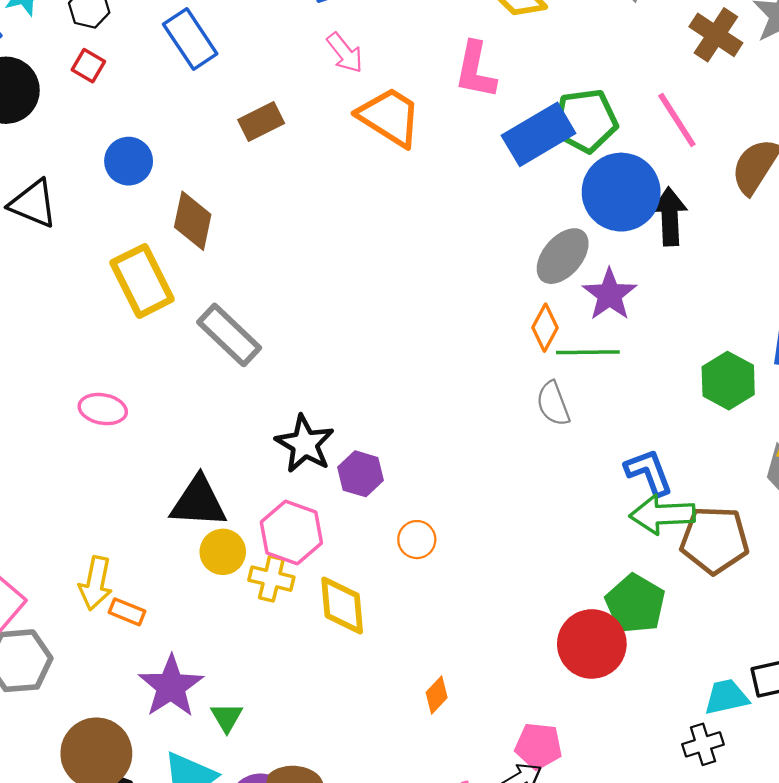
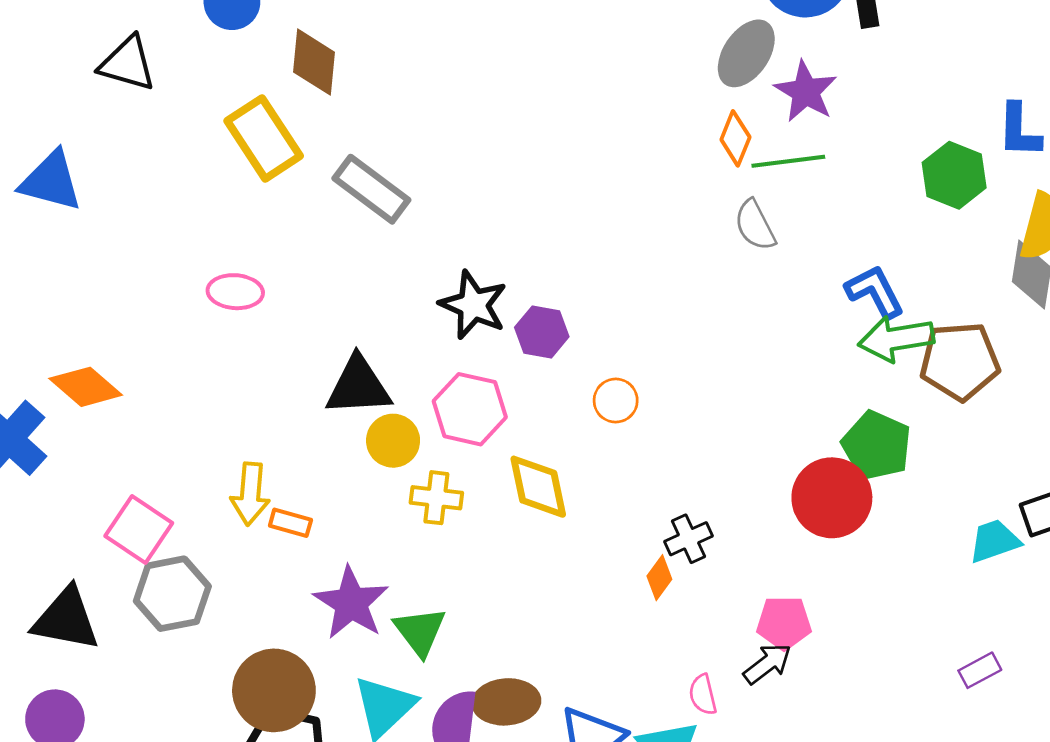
yellow cross: (271, 579) -> (436, 498), moved
green triangle: (227, 717) -> (420, 631), size x1.4
black cross: (703, 744) -> (688, 539), moved

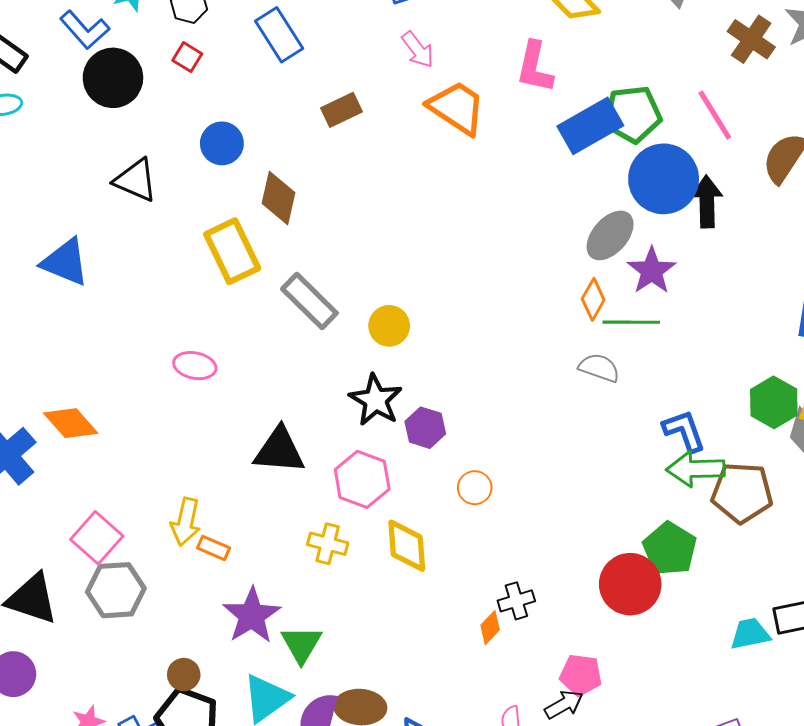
green hexagon: (954, 175) -> (774, 402), moved
gray semicircle: (755, 225) -> (599, 368), turned 129
yellow circle: (393, 441) -> (389, 326), moved
brown circle: (274, 690) -> (184, 675), size x0.5

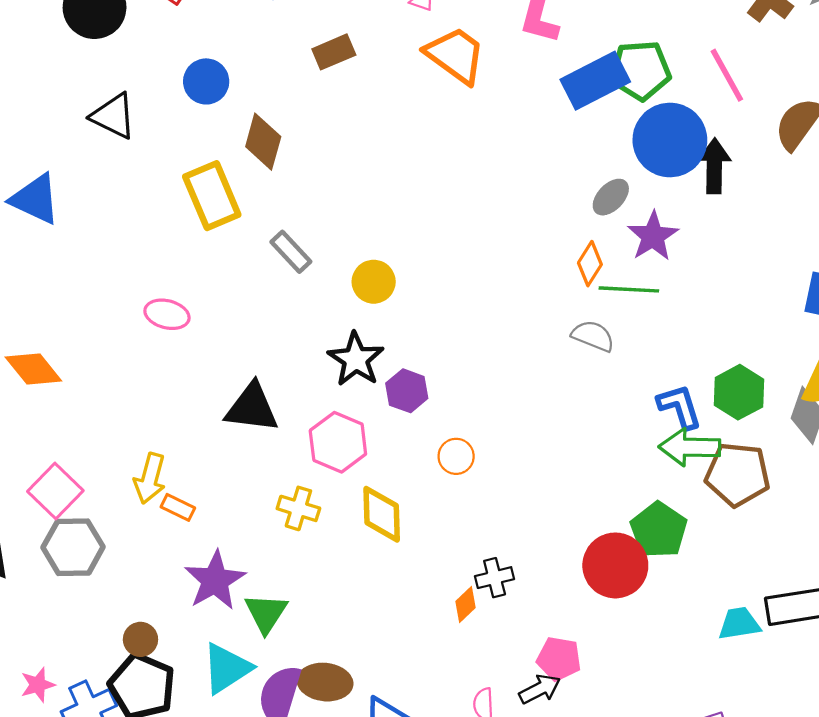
gray ellipse: (610, 235) -> (611, 197), size x0.7
gray rectangle: (309, 301) -> (291, 252), size x0.7
green hexagon: (774, 402) -> (739, 392), moved

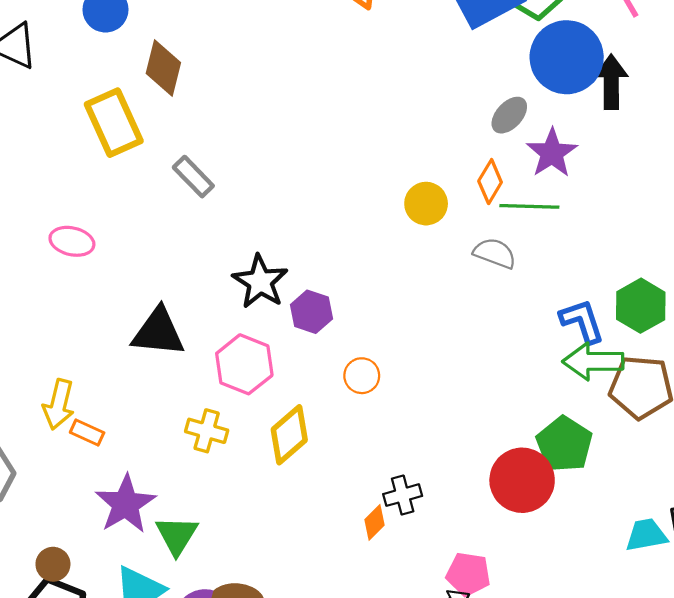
yellow circle: (374, 282) -> (426, 204), moved
yellow diamond: (382, 514) -> (289, 435), turned 52

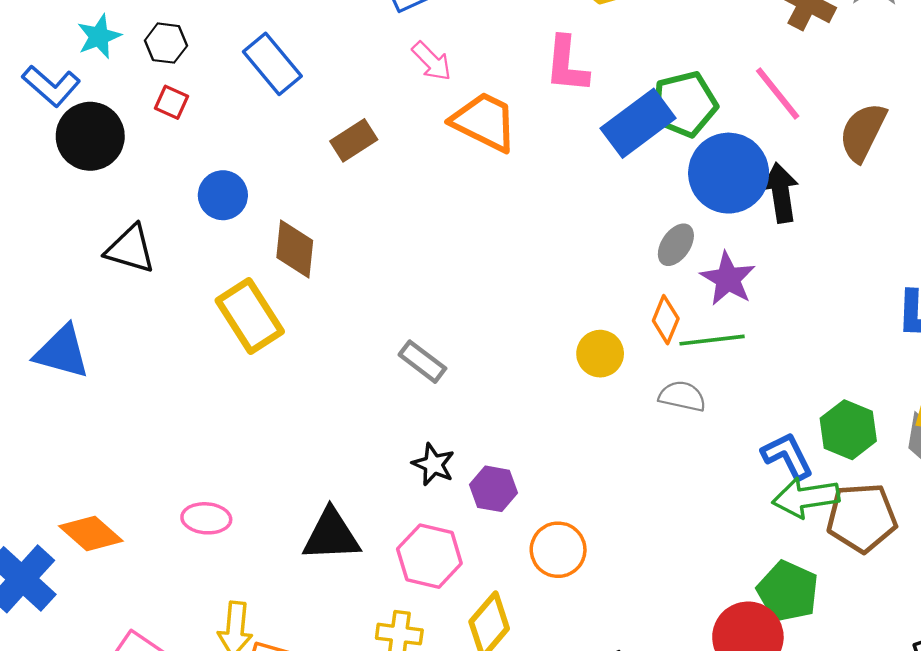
gray rectangle: (193, 177) -> (422, 362), moved
pink ellipse: (72, 241) -> (206, 518), moved
black star: (260, 282) -> (433, 464), size x0.7
orange circle: (362, 376) -> (558, 550), size x1.4

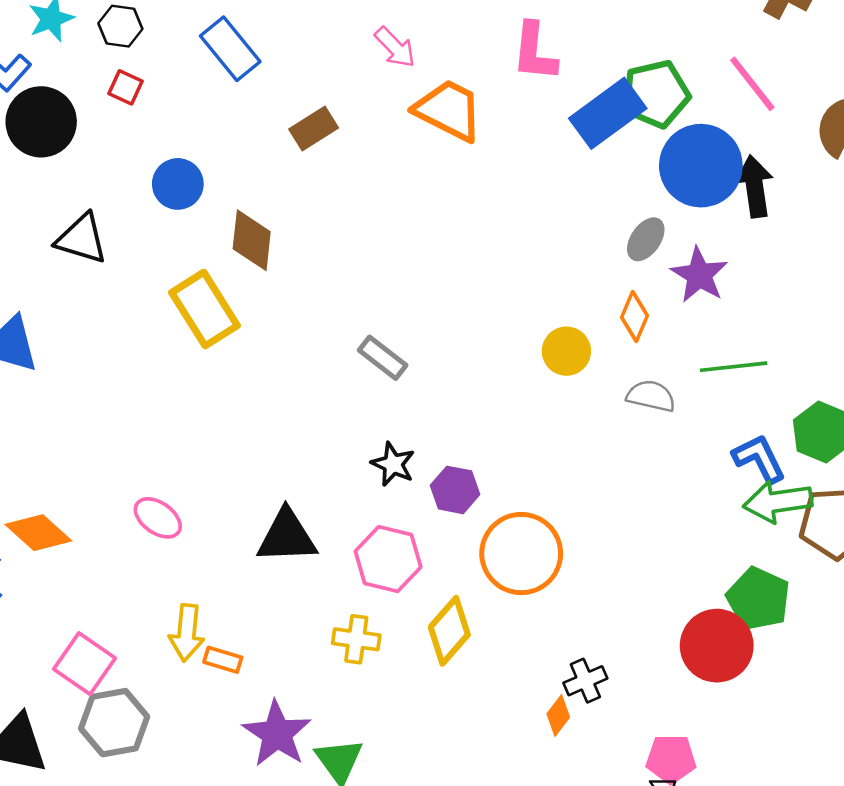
green line: (712, 340) -> (734, 367), moved
pink ellipse: (206, 518) -> (158, 518), turned 30
orange circle: (558, 550) -> (521, 554), size x1.4

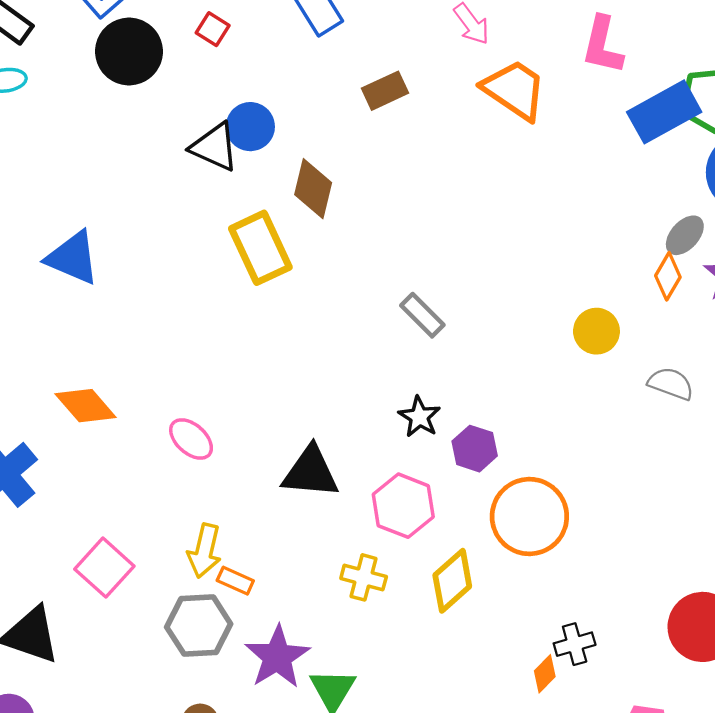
black triangle: (82, 239) -> (214, 147), moved
orange diamond: (635, 317) -> (668, 276), moved
orange diamond: (38, 533) -> (86, 406), moved
gray hexagon: (114, 723) -> (199, 626), moved

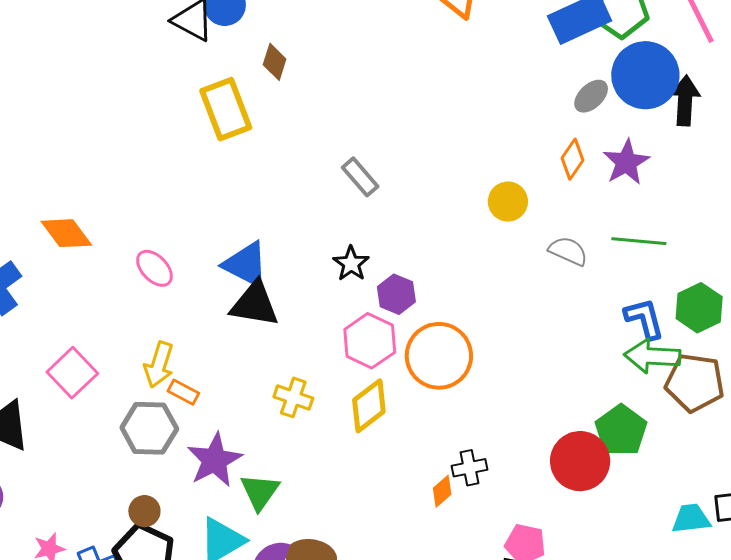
brown diamond: (313, 189) -> (275, 62), size x0.7
gray ellipse: (685, 235) -> (591, 96), moved
blue triangle: (73, 258) -> (246, 265), moved
pink hexagon: (403, 506) -> (370, 341), moved

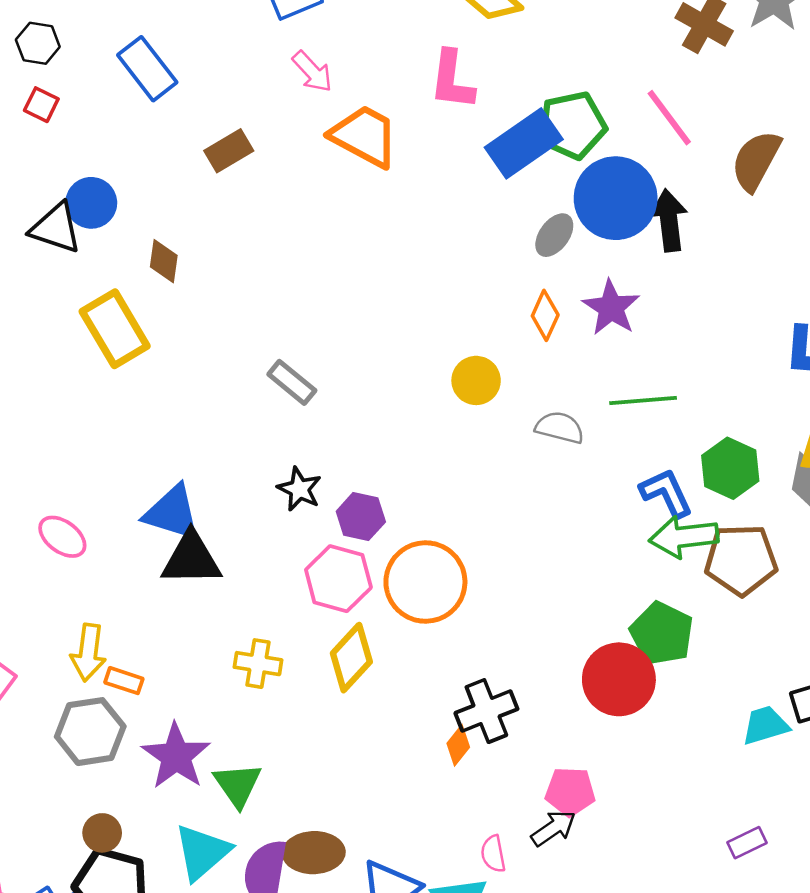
black cross: (470, 468) -> (486, 711), size x1.4

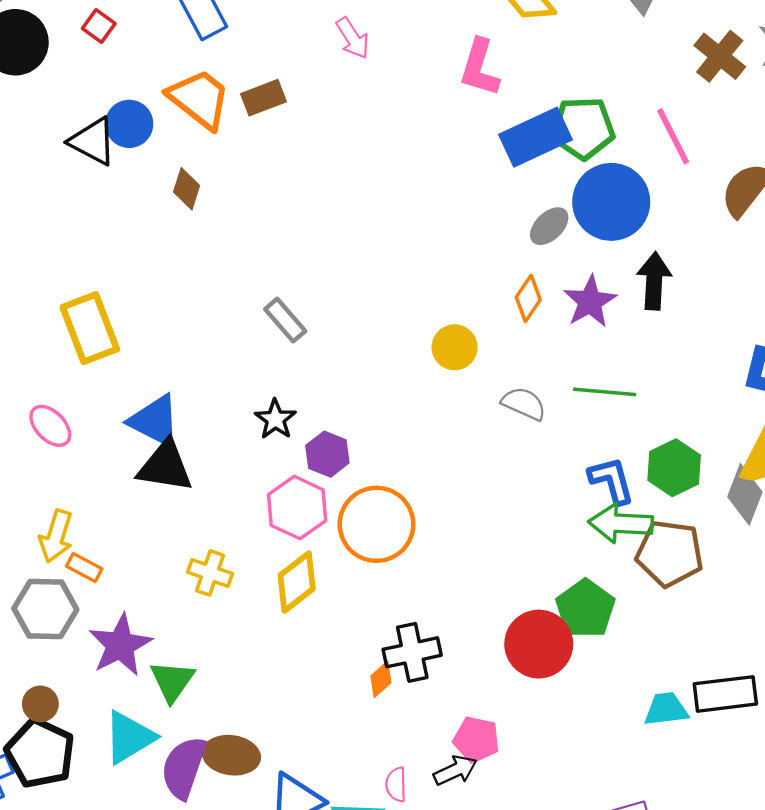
orange trapezoid: (364, 136) -> (199, 99), moved
black arrow: (669, 220) -> (654, 281), moved
yellow rectangle: (115, 329) -> (90, 328), moved

